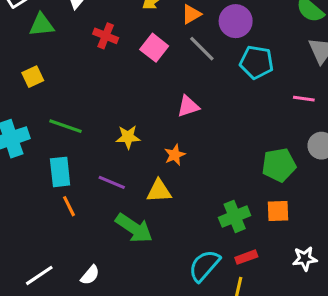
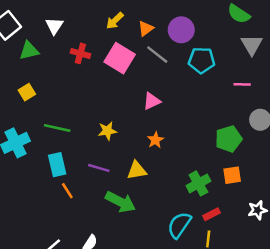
pink square: (154, 48) -> (120, 58), size x1.4
orange star: (175, 155) -> (155, 140), moved

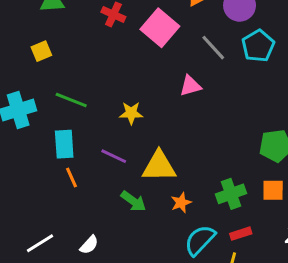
gray line: (157, 55) -> (213, 48), moved
cyan pentagon: (201, 60) -> (258, 46), turned 30
orange star: (155, 140) -> (181, 203), moved
yellow triangle: (137, 170) -> (159, 166), size x1.4
green arrow: (120, 202) -> (133, 201), size x0.7

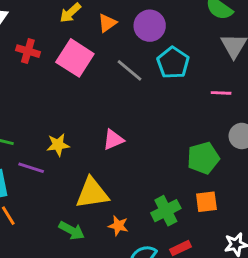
pink triangle: (190, 86) -> (113, 140), moved
purple line: (114, 156) -> (31, 168), moved
orange star: (181, 203) -> (118, 226), turned -30

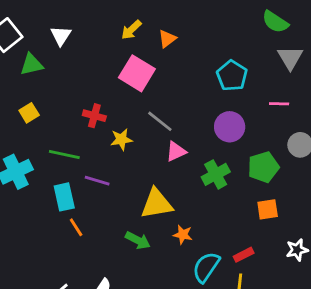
purple circle: (150, 26) -> (230, 127), moved
red cross: (28, 51) -> (94, 116), moved
gray line: (130, 70) -> (160, 121), moved
yellow star: (58, 145) -> (121, 139), moved
green cross: (166, 211) -> (216, 174), moved

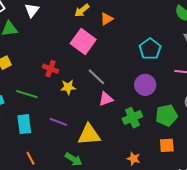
purple line: (97, 181) -> (58, 122), moved
orange line: (76, 227) -> (30, 158), moved
orange star: (183, 235) -> (134, 159), moved

